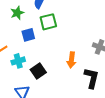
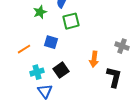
blue square: (28, 35) -> (51, 42), moved, turned 32
cyan cross: (18, 61) -> (37, 72), moved

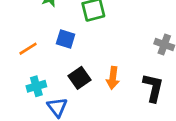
orange arrow: (94, 59) -> (113, 78), moved
cyan cross: (37, 72) -> (36, 86), moved

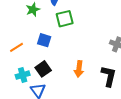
black square: (79, 78) -> (43, 69), moved

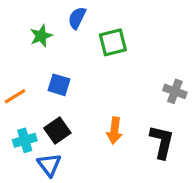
green square: (65, 19) -> (113, 42), moved

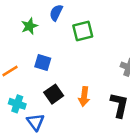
black square: (57, 131) -> (54, 94), moved
cyan cross: (25, 140) -> (17, 104), turned 35

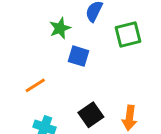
blue square: (43, 63) -> (79, 56), moved

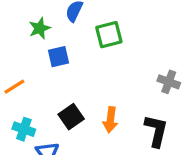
blue square: (79, 56) -> (58, 57), turned -30

